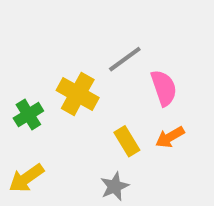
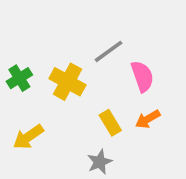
green cross: (28, 115) -> (19, 78), moved
yellow arrow: (26, 178) -> (28, 137), moved

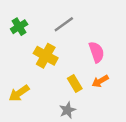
gray line: (108, 51) -> (64, 24), moved
green cross: (19, 78) -> (19, 27), moved

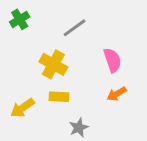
green cross: (19, 27) -> (20, 19), moved
yellow rectangle: (75, 84) -> (59, 97), moved, turned -56

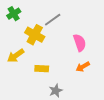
yellow cross: (53, 64) -> (35, 35), moved
yellow arrow: (22, 108) -> (16, 56), moved

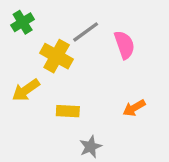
pink semicircle: (80, 43) -> (124, 45), moved

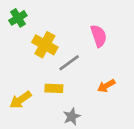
gray line: (86, 32) -> (69, 63), moved
yellow arrow: (26, 90) -> (20, 100), moved

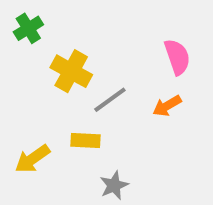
pink semicircle: (99, 36) -> (177, 57), moved
orange arrow: (106, 86) -> (167, 106), moved

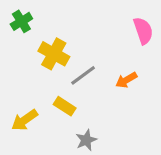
pink semicircle: (177, 57) -> (143, 31), moved
yellow rectangle: (85, 140) -> (65, 106), turned 30

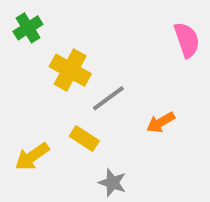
orange arrow: (126, 80) -> (161, 122), moved
gray star: (86, 140) -> (112, 183), turned -30

